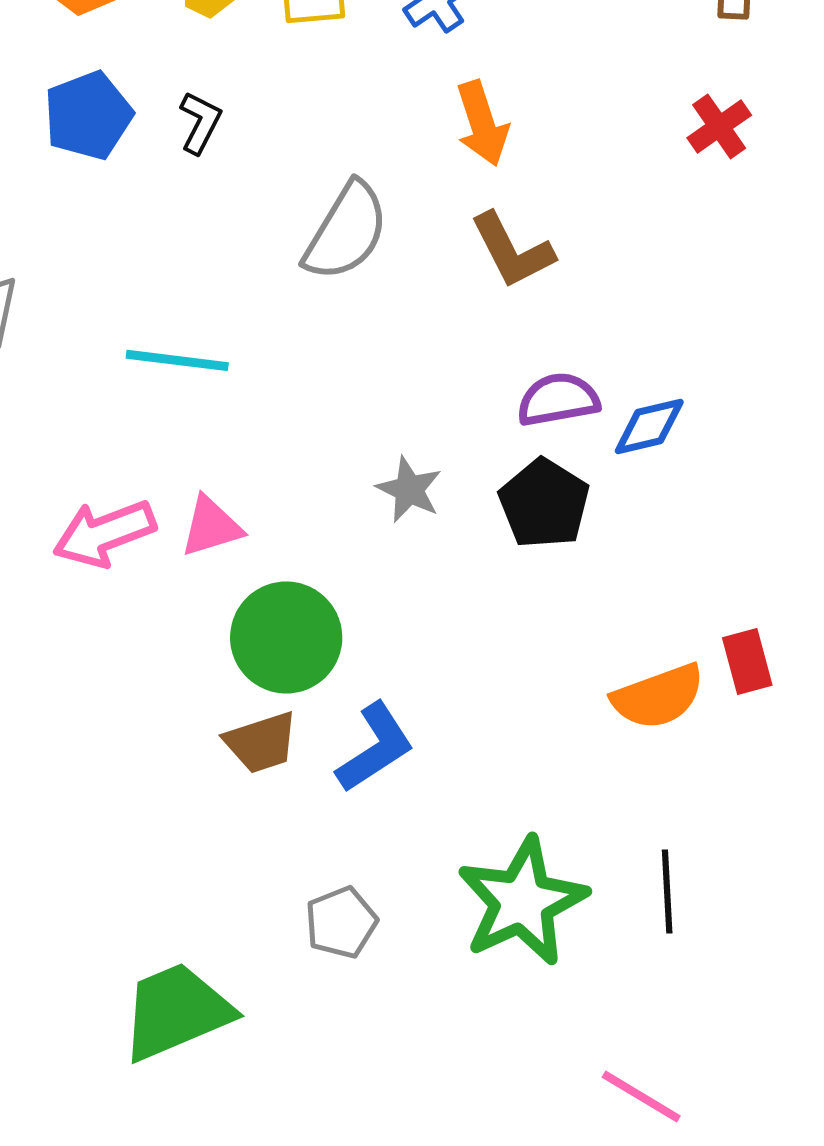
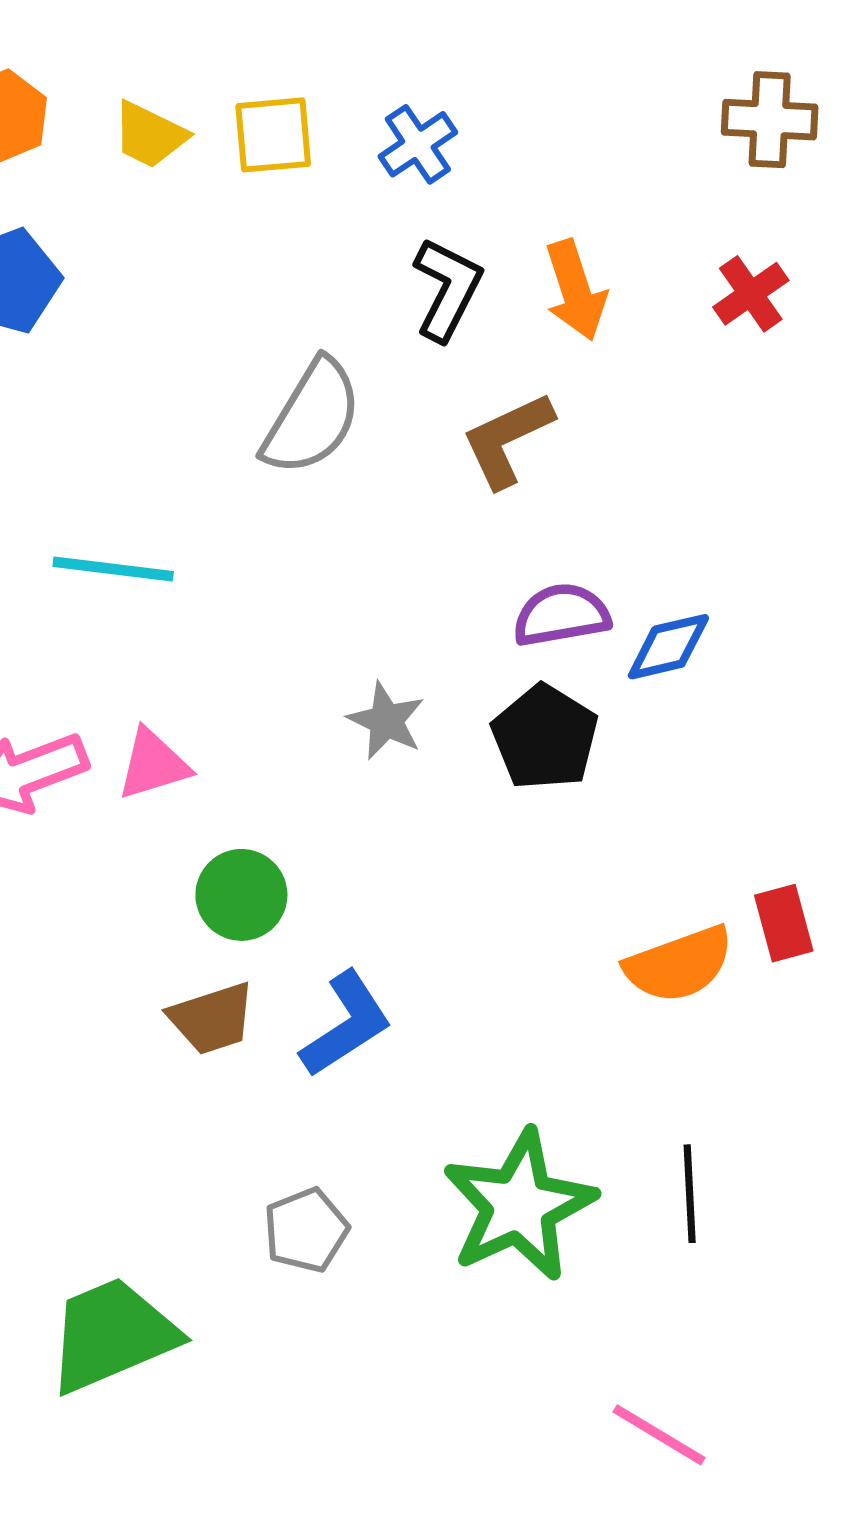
black L-shape: (200, 122) -> (447, 289), moved, size x1.4
orange arrow: (482, 123) -> (576, 290), moved
brown L-shape: (512, 250) -> (507, 440), turned 92
green circle: (286, 637) -> (241, 895), size x0.7

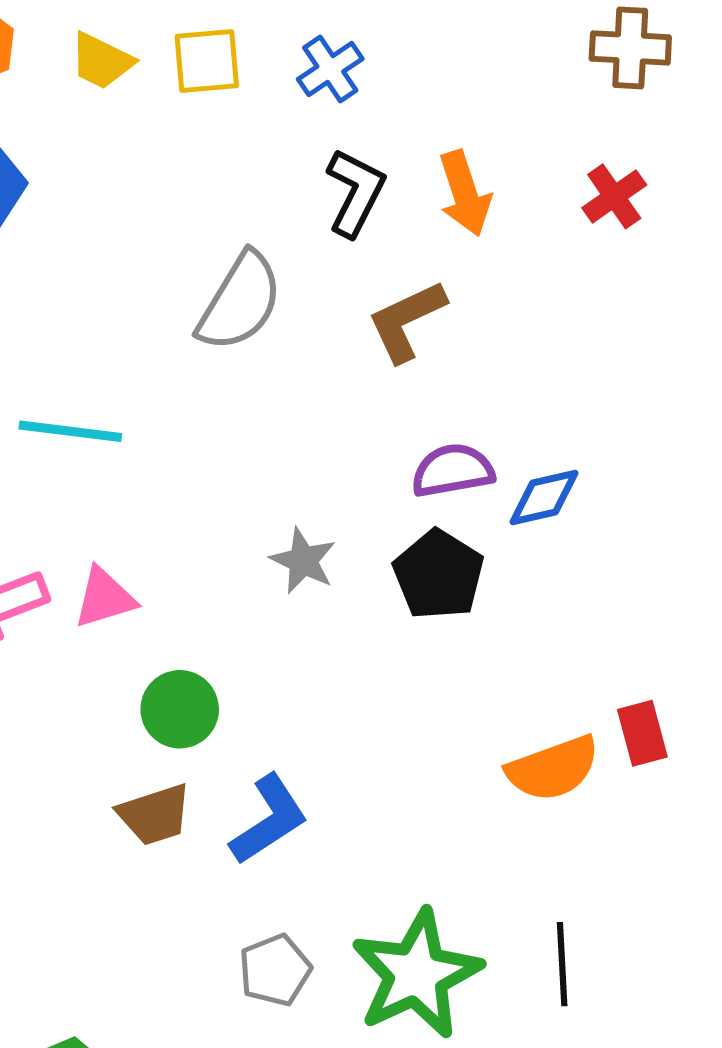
gray pentagon: (306, 1230) -> (275, 970), moved

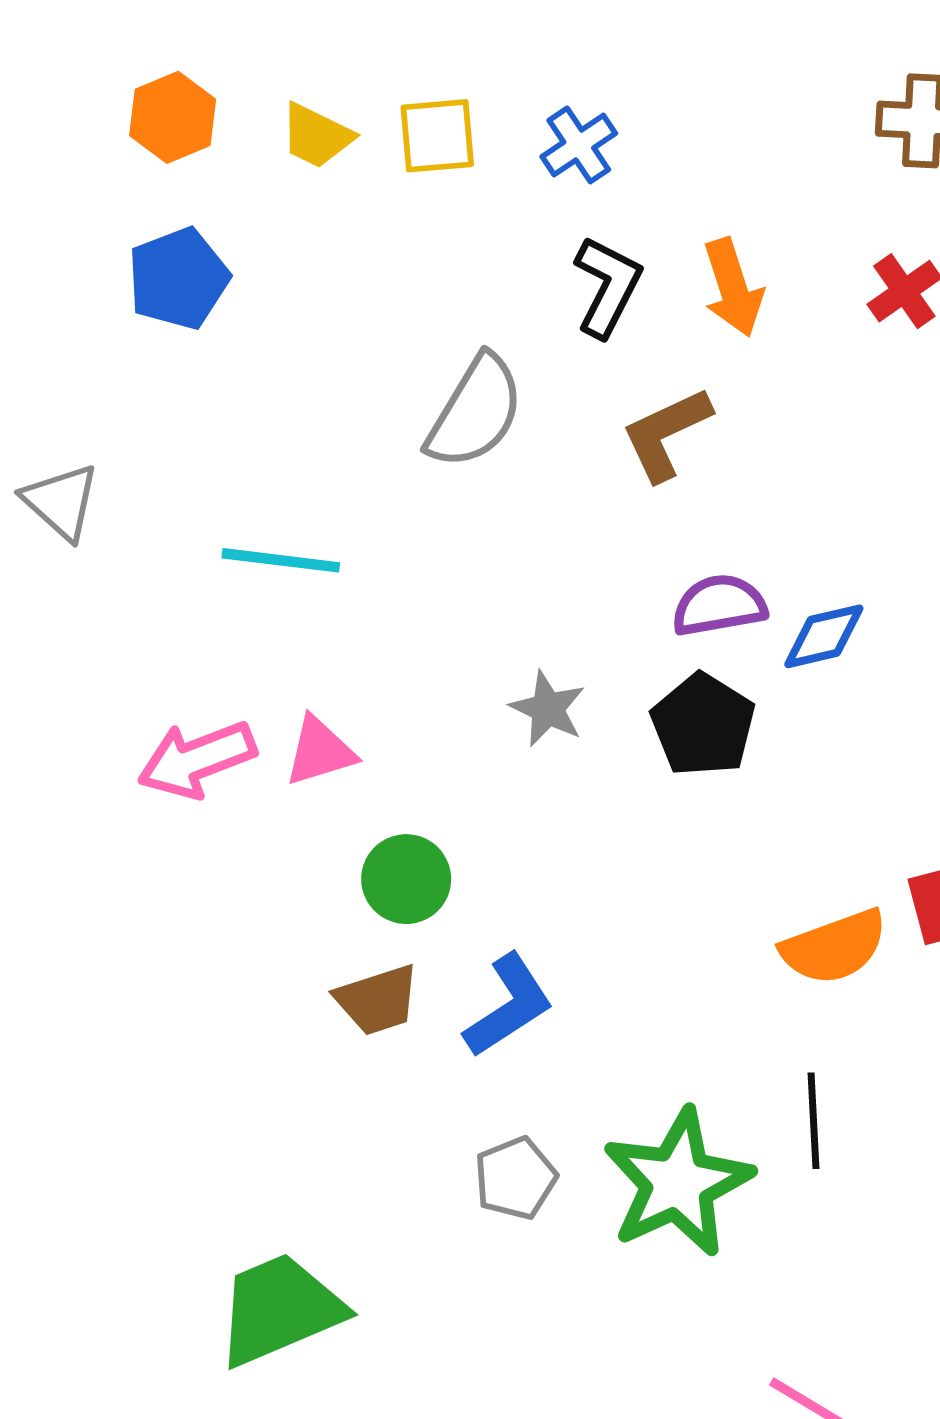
black line: (562, 964) -> (813, 1121), moved

